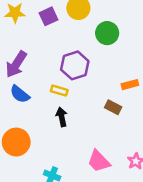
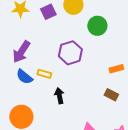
yellow rectangle: (59, 91) -> (44, 74), moved
brown rectangle: (113, 107) -> (111, 95), moved

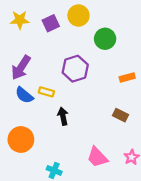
orange rectangle: (116, 69) -> (127, 77), moved

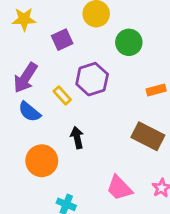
purple square: (51, 23) -> (62, 40), moved
yellow rectangle: (46, 92) -> (62, 95), moved, turned 32
brown rectangle: (121, 115) -> (148, 136), size x1.6
orange circle: (21, 139) -> (42, 161), moved

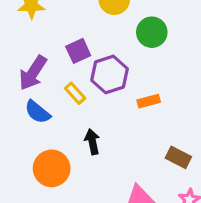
purple square: (62, 40) -> (78, 51), moved
orange rectangle: (156, 90) -> (149, 101), moved
brown rectangle: (148, 136) -> (178, 157), moved, size x0.7

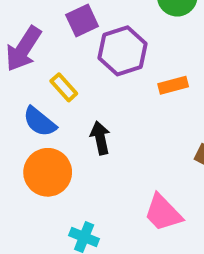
yellow rectangle: (75, 93) -> (64, 87), moved
blue semicircle: (38, 112) -> (40, 122), moved

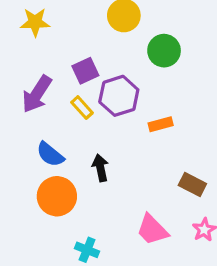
yellow rectangle: (64, 87) -> (82, 108), moved

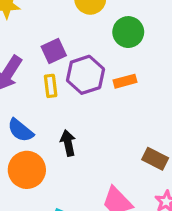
yellow rectangle: (82, 108) -> (51, 86), turned 35
orange rectangle: (161, 124) -> (125, 81), moved

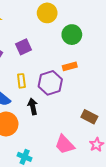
purple hexagon: (85, 75) -> (50, 83), moved
yellow rectangle: (51, 86) -> (21, 81), moved

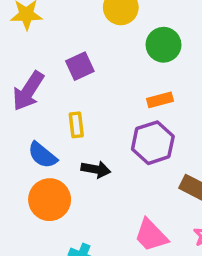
purple hexagon: (50, 83) -> (153, 143), moved
black arrow: (33, 106) -> (96, 169), turned 112

